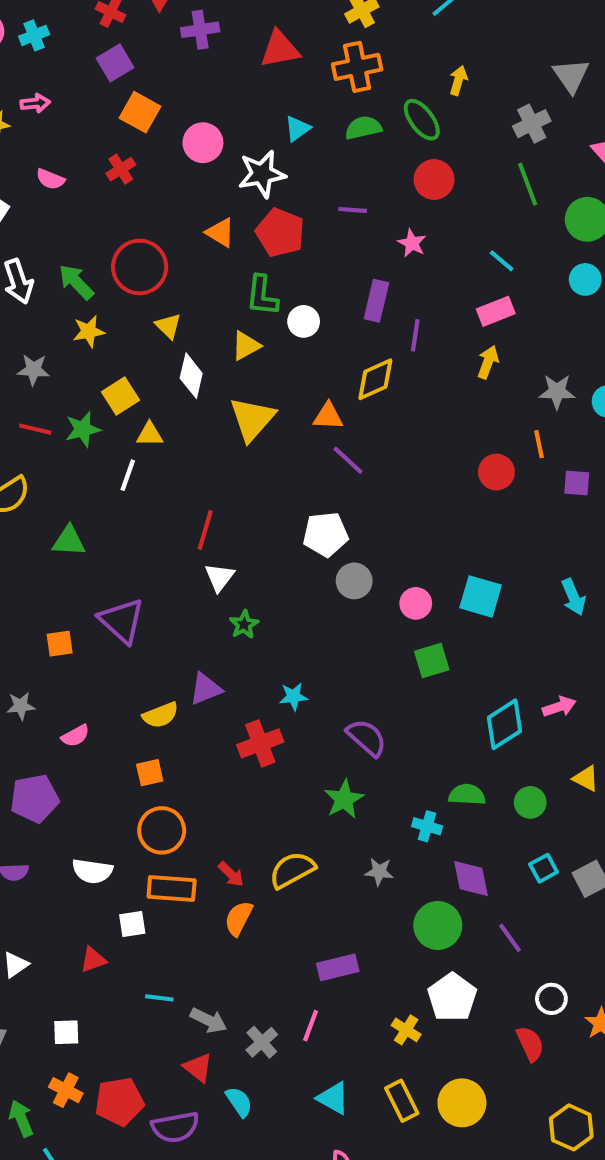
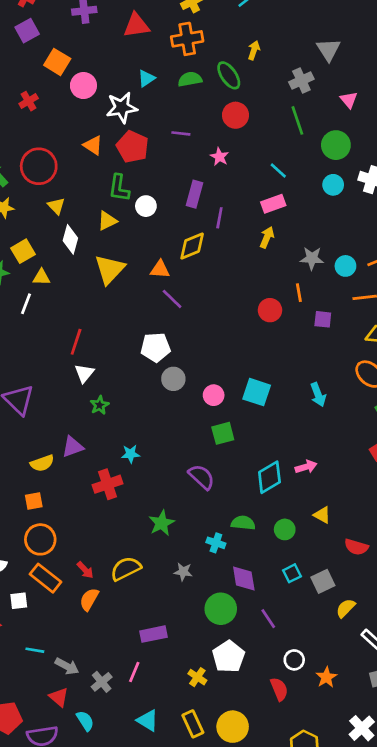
orange square: (140, 112) -> (57, 62), moved
purple semicircle: (367, 738) -> (202, 477), moved
orange rectangle: (172, 888) -> (46, 578), turned 32

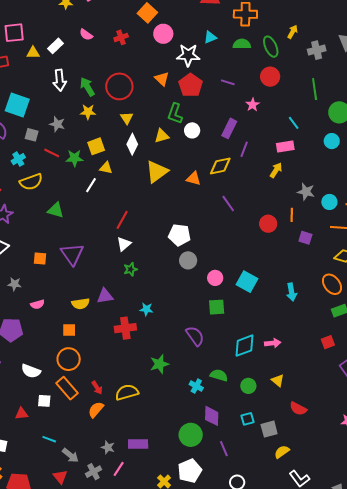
gray cross: (301, 80) -> (317, 50), moved
purple line: (172, 299) -> (228, 204), moved
gray star: (183, 572) -> (108, 447), moved

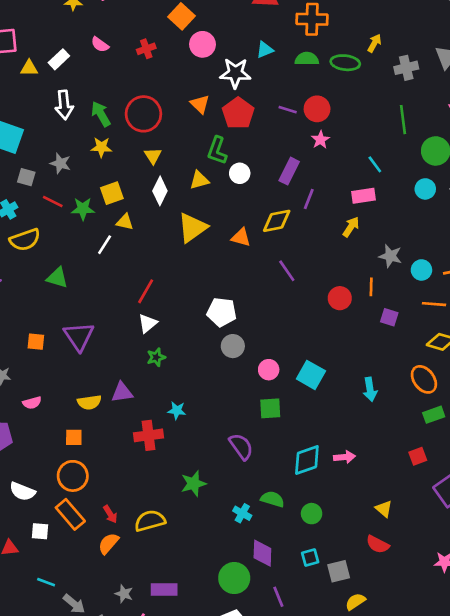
green ellipse: (271, 47) -> (345, 63), turned -60
red circle: (270, 77) -> (317, 109), moved
yellow triangle: (278, 380) -> (384, 509), moved

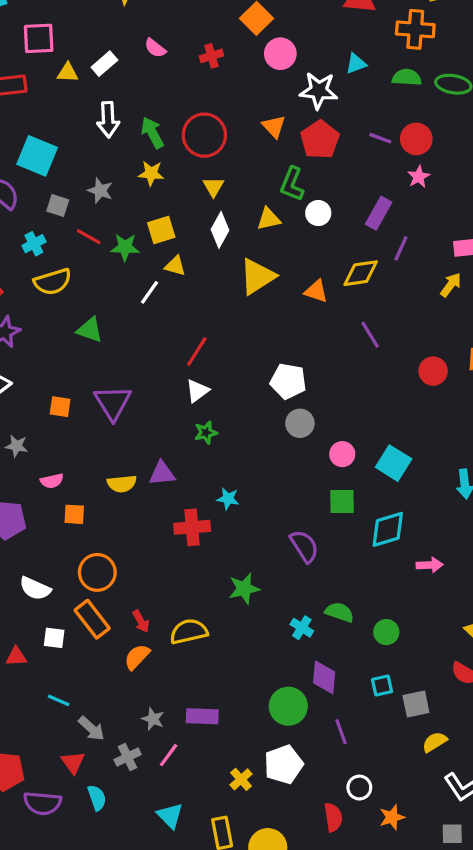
orange square: (74, 437) -> (74, 514), moved
cyan diamond: (307, 460) -> (388, 529), moved

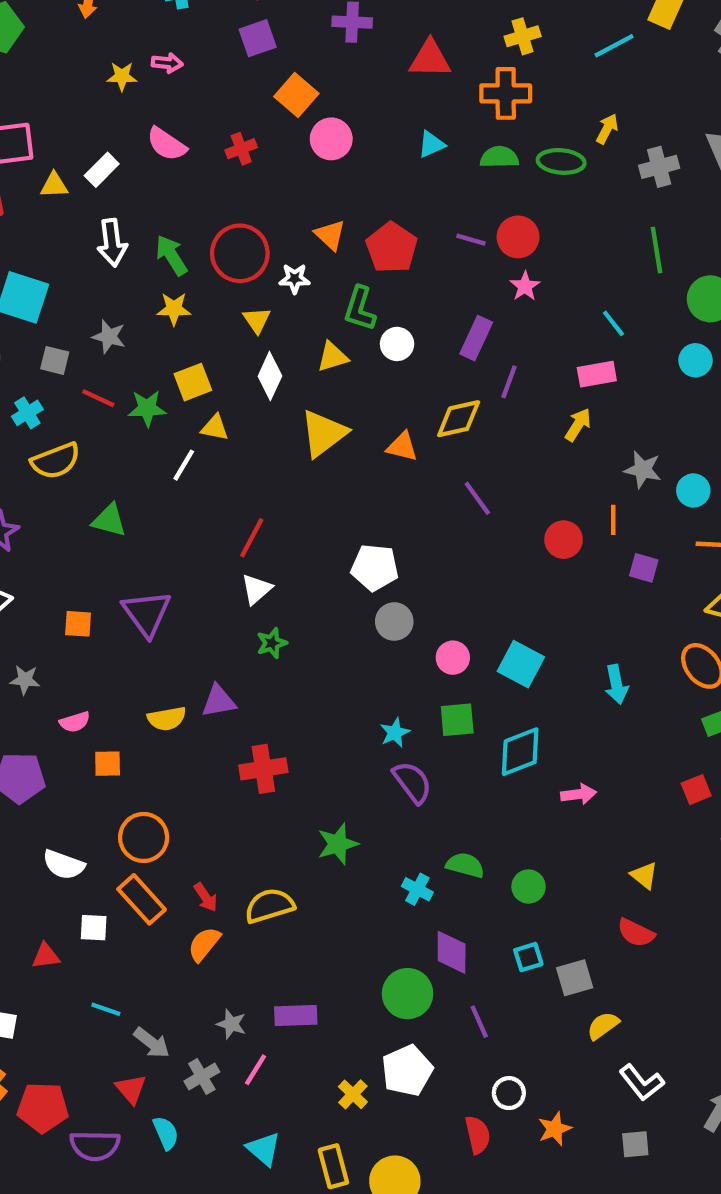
pink semicircle: (155, 48) -> (167, 144), size x1.4
white star: (319, 91) -> (295, 279), moved, size x0.6
cyan star: (228, 499) -> (395, 733), moved, turned -30

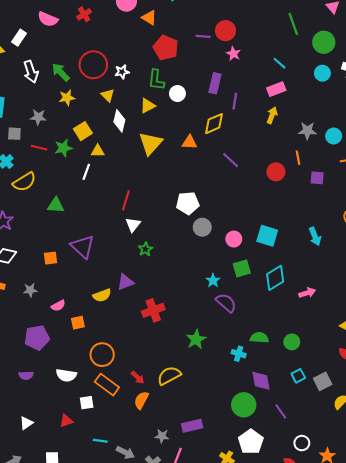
orange triangle: (330, 235) -> (149, 18), moved

